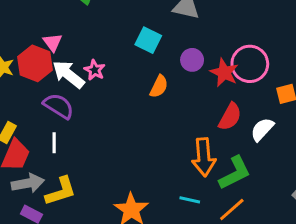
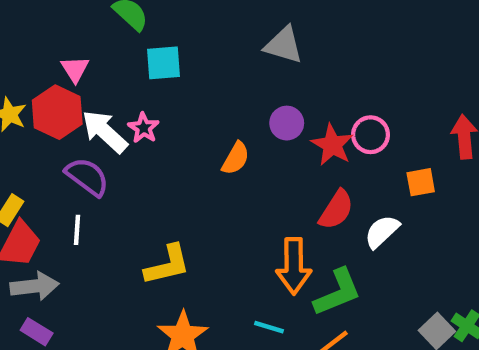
cyan square: (148, 40) -> (164, 63), moved, turned -35
pink triangle: (53, 42) -> (75, 69), moved
pink circle: (250, 64) -> (371, 135), size x0.7
yellow L-shape: (61, 191) -> (167, 265), moved

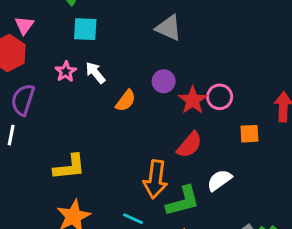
white arrow: (105, 132) -> (95, 73), moved, size x0.7
purple semicircle: (87, 177) -> (23, 100), turned -116
white semicircle: (382, 232) -> (219, 180), moved

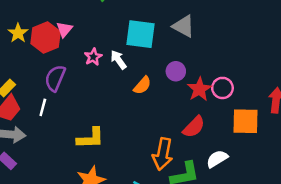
pink triangle: (24, 25) -> (64, 29), moved
cyan square: (85, 29) -> (140, 34), moved, size x1.4
orange square: (249, 134) -> (246, 121), size x1.6

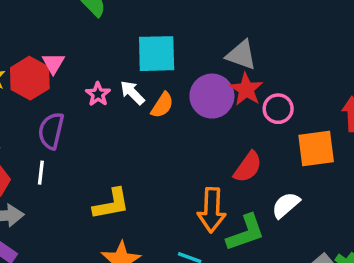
gray triangle: (183, 26) -> (241, 55), moved
purple circle: (176, 71) -> (212, 96), size x1.6
orange semicircle: (142, 85) -> (162, 105), moved
red star: (199, 89) -> (246, 89), moved

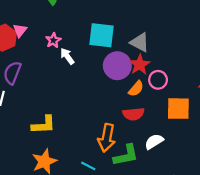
cyan square: (157, 54) -> (102, 35), moved
pink star: (98, 94) -> (53, 40), moved
orange semicircle: (162, 105) -> (136, 89), moved
red semicircle: (248, 167) -> (133, 114), turned 40

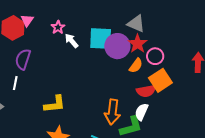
cyan square: (102, 35) -> (101, 39), moved
orange square: (178, 109) -> (160, 80), moved, turned -30
red semicircle: (133, 114) -> (146, 91), moved
white semicircle: (154, 142) -> (141, 112), moved, turned -30

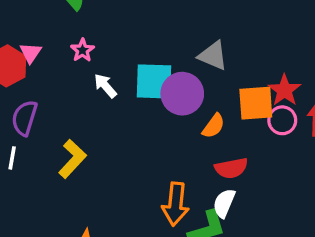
pink star: (58, 27) -> (82, 50), moved
red star: (137, 44) -> (284, 90), moved
pink circle: (155, 56) -> (282, 120), moved
orange square: (160, 80) -> (256, 103), moved, turned 30
yellow L-shape: (55, 104) -> (72, 159), moved, turned -40

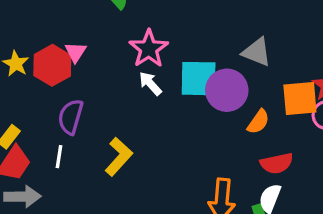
pink star: (82, 50) -> (149, 49), moved, size x1.6

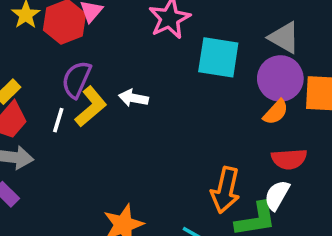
white arrow: (150, 84) -> (133, 98), moved, turned -45
purple circle: (227, 90) -> (280, 78), moved
yellow L-shape: (119, 157) -> (91, 107), moved

